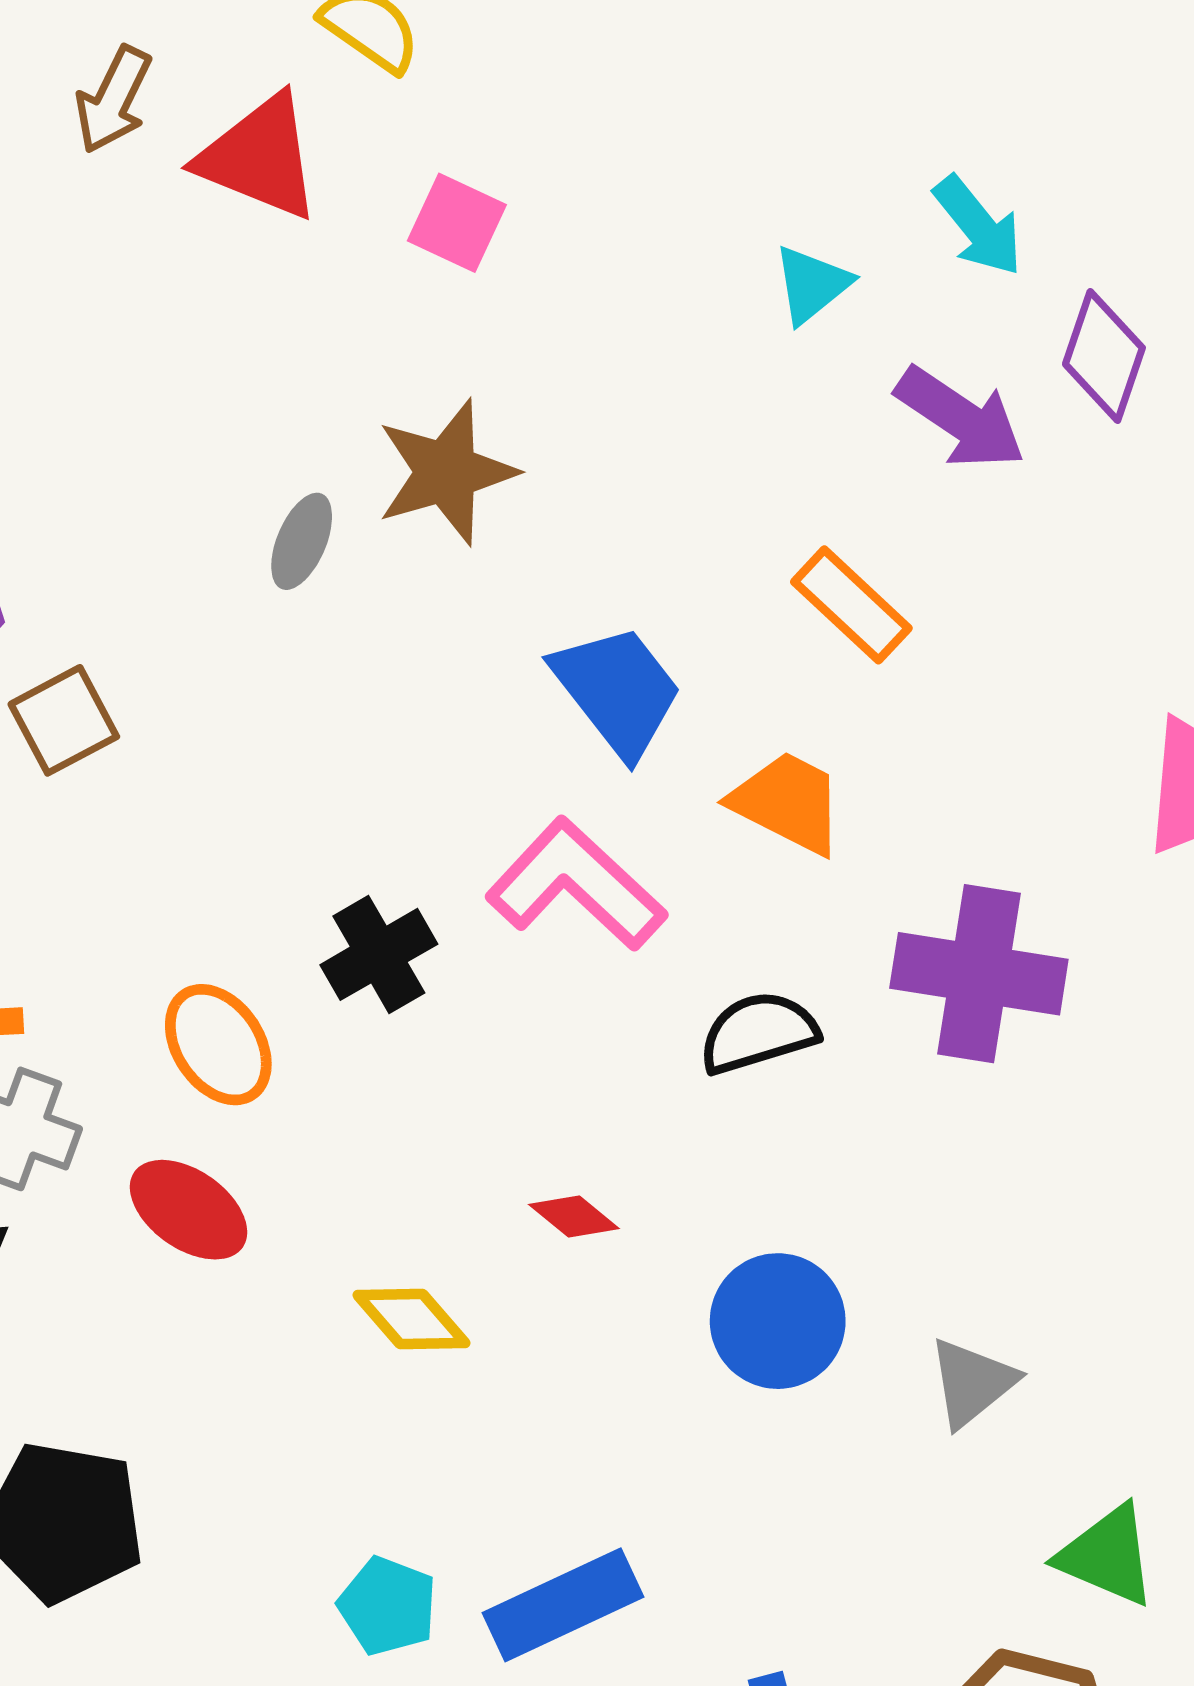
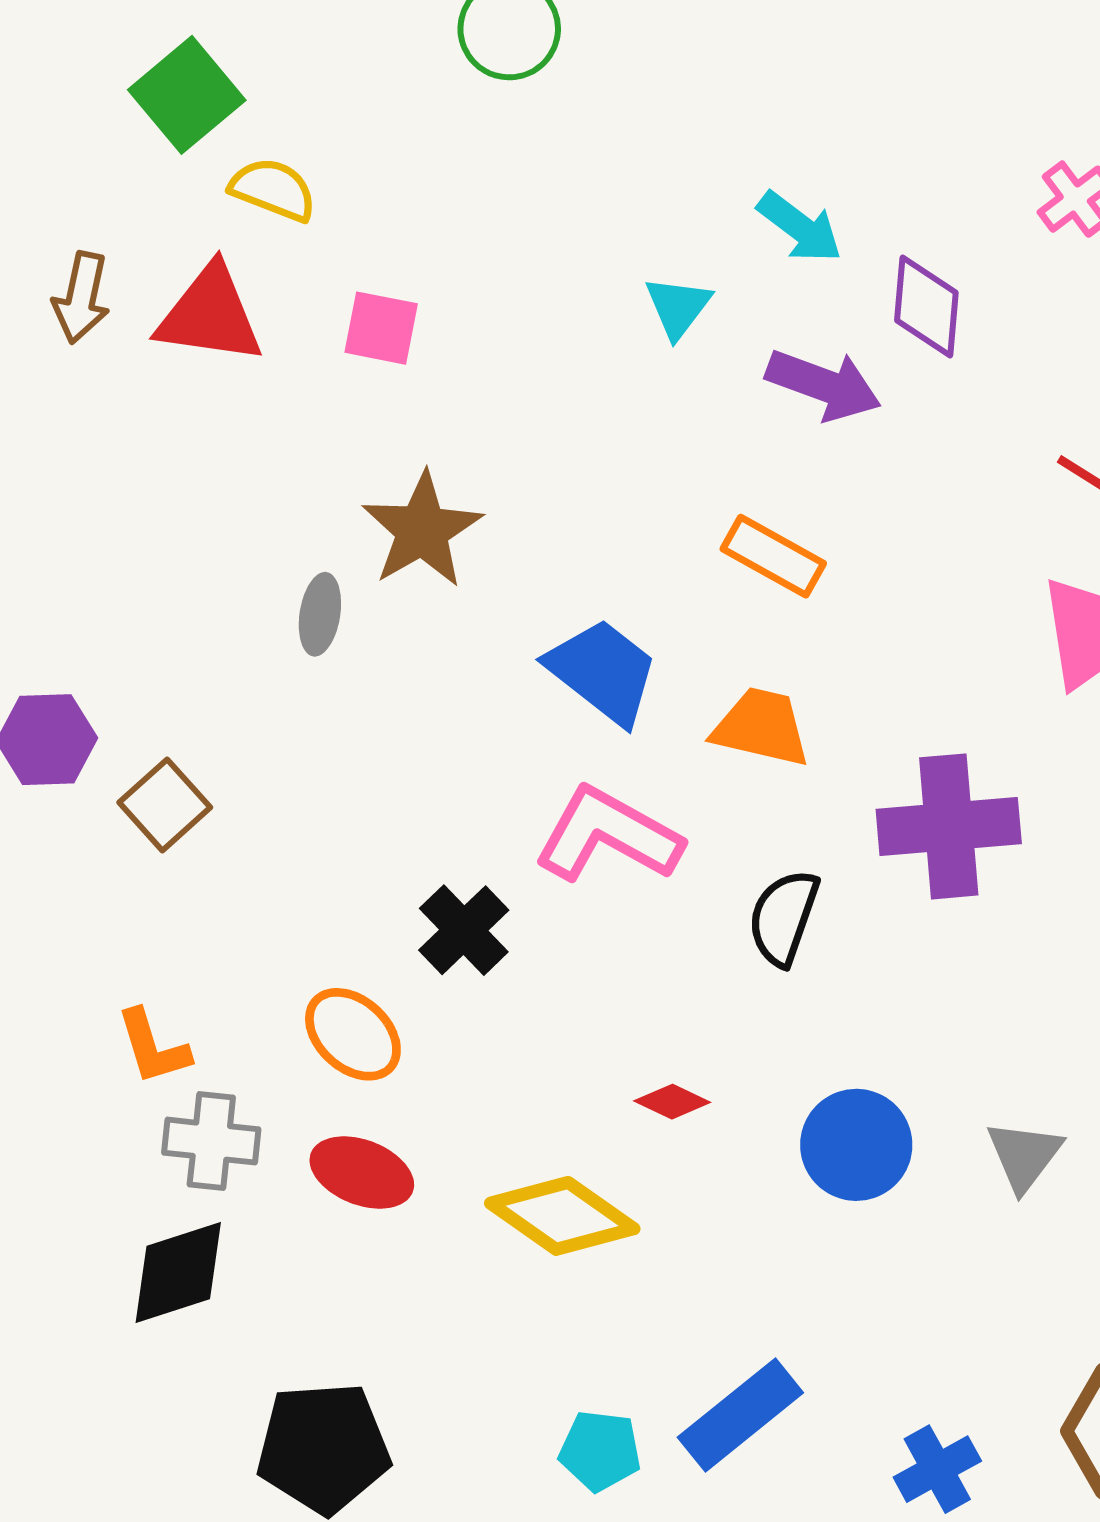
black semicircle: (758, 1033) -> (784, 918), turned -40
yellow diamond: (411, 1319) -> (562, 1216), size x1.5

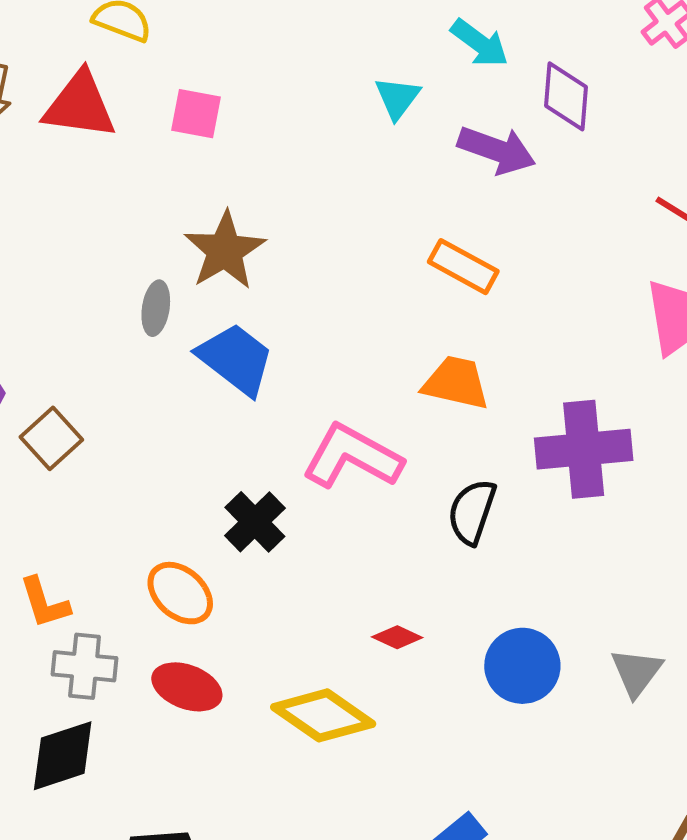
blue trapezoid: (603, 671) -> (236, 359), moved

